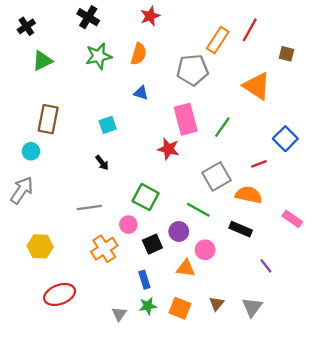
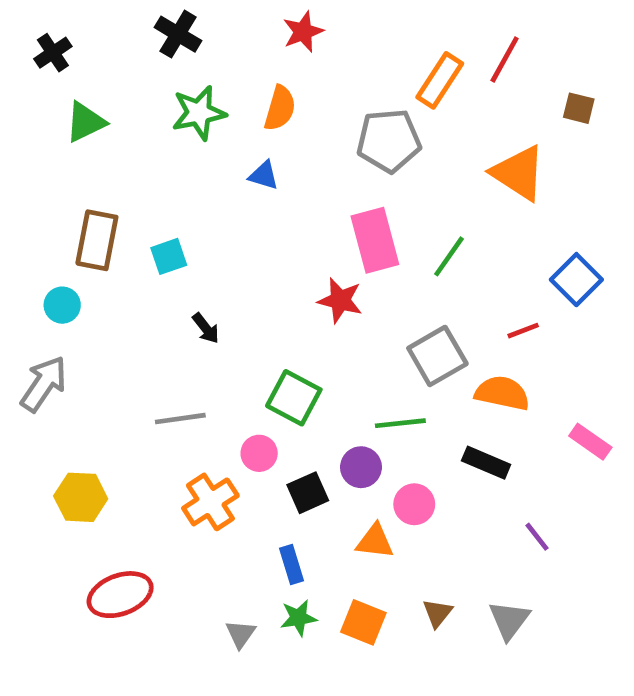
blue triangle: (141, 93) -> (264, 175), moved
cyan square: (108, 125) -> (169, 256), moved
green line: (198, 210) -> (400, 423), turned -35

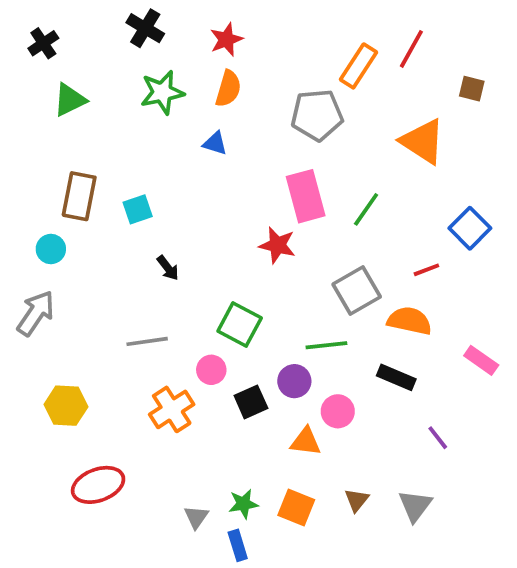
red star: (303, 32) -> (226, 40), moved
blue rectangle: (291, 564) -> (238, 545), moved

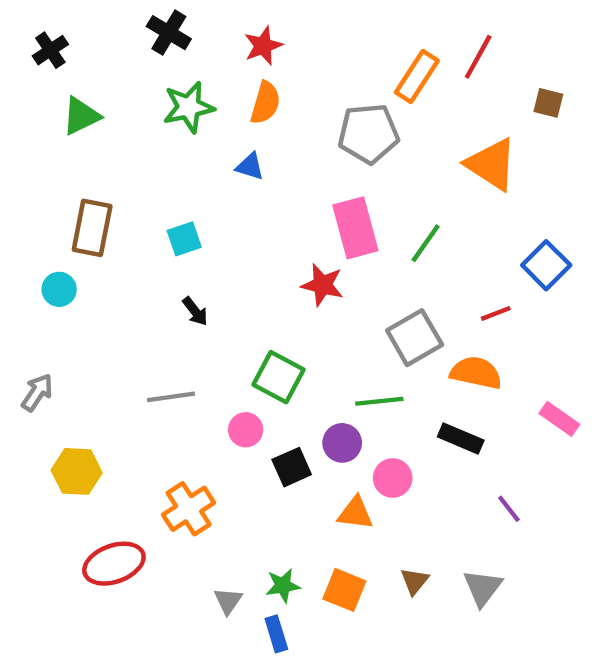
cyan square: (138, 209) -> (184, 239), moved
gray arrow: (36, 313) -> (37, 392), moved, size x0.7
orange cross: (172, 409) -> (189, 509), moved

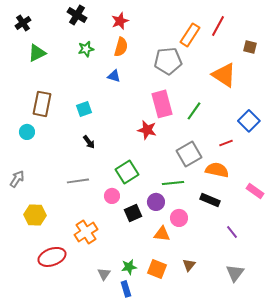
green star: (189, 107) -> (86, 49), size x0.7
green square: (279, 377) -> (127, 172), turned 30
gray triangle: (483, 588) -> (235, 273), moved

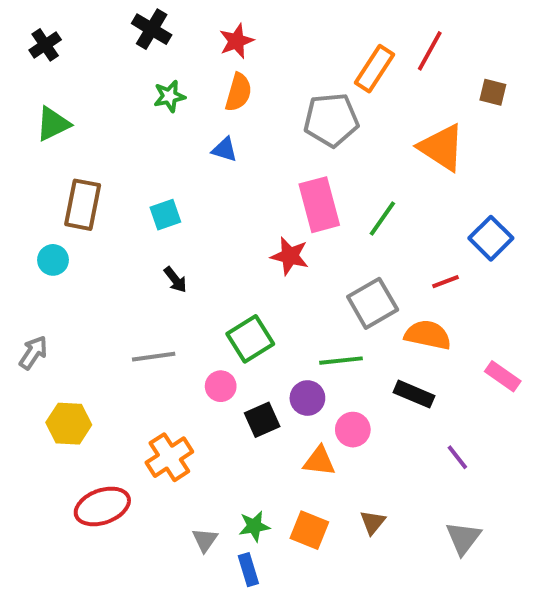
green triangle: (37, 53) -> (53, 124), moved

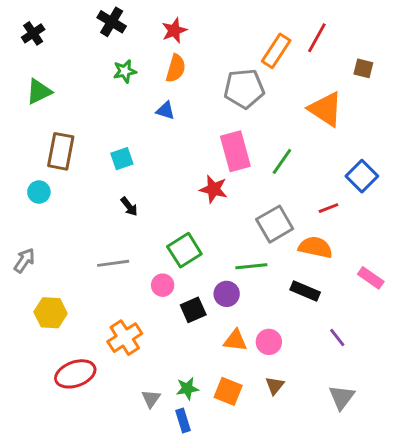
pink circle: (353, 430) -> (269, 342), moved

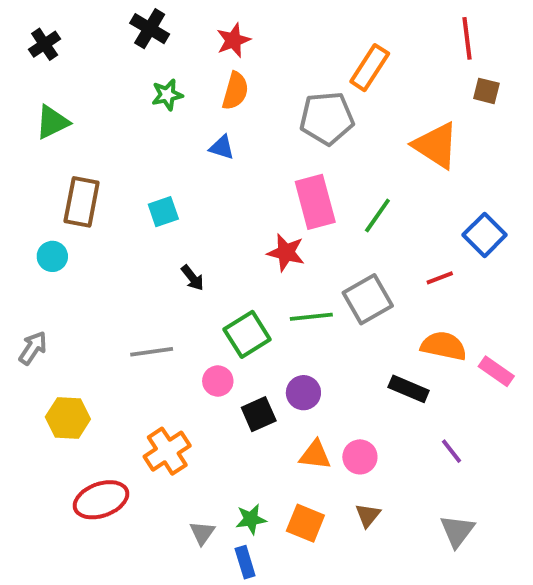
red line: (317, 38) -> (467, 38), moved, turned -36
black arrow: (129, 207) -> (193, 278), moved
orange semicircle: (315, 247) -> (444, 346), moved
green line: (251, 266) -> (311, 317), moved

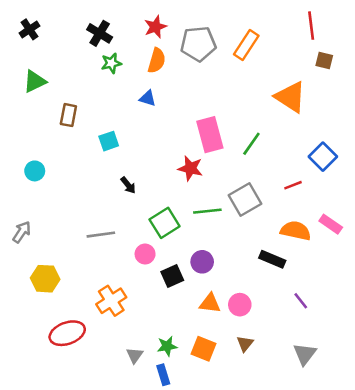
black cross: (150, 29) -> (100, 33), moved
gray pentagon: (327, 118) -> (198, 44), moved
brown rectangle: (82, 202) -> (68, 115), moved, size x0.7
pink rectangle: (496, 371) -> (331, 224), moved

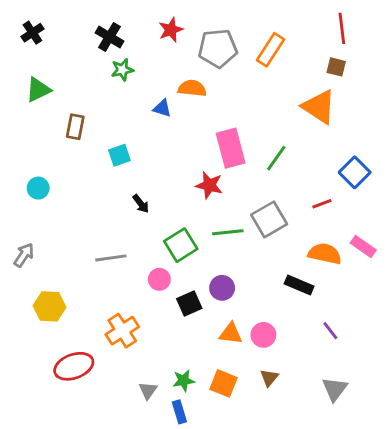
orange semicircle: (157, 61) -> (192, 88), moved, turned -100
brown square: (324, 61) -> (336, 67), moved

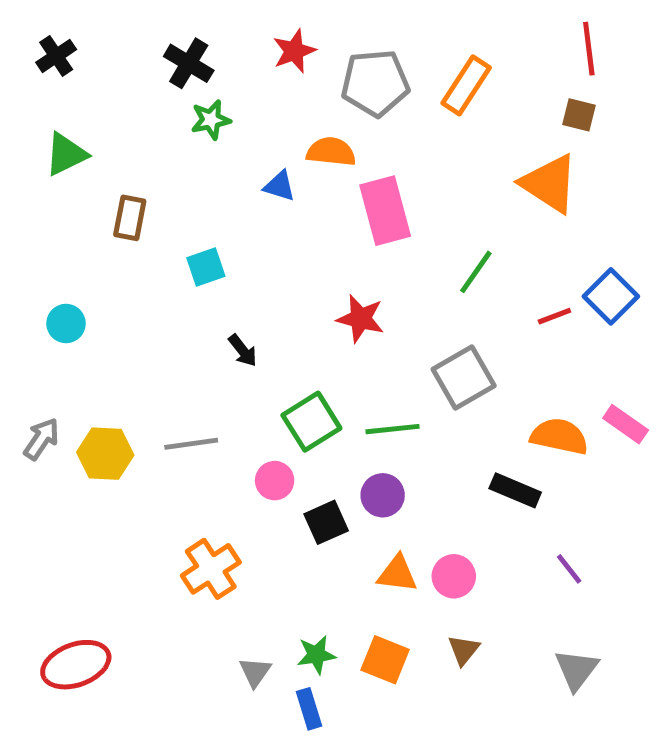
pink rectangle: (231, 148) -> (385, 211), moved
red line: (322, 204) -> (554, 316), moved
green line: (228, 232) -> (392, 429), moved
yellow hexagon: (50, 306) -> (105, 454), moved
red ellipse: (74, 366) -> (76, 665), moved

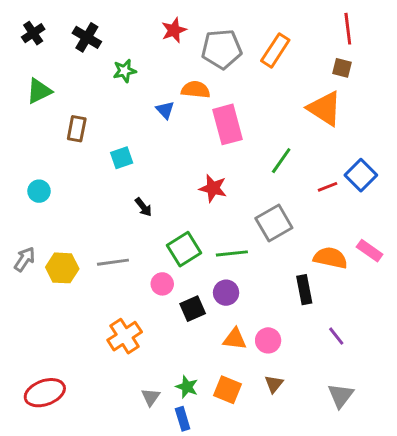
black cross: (189, 63) -> (87, 37), moved
blue triangle: (280, 186) -> (165, 110), turned 30
black rectangle: (515, 490) -> (304, 290), turned 56
green star: (316, 655) -> (187, 387), turned 30

